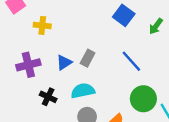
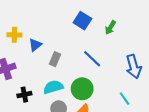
blue triangle: (64, 62) -> (35, 45), moved
black cross: (48, 97) -> (24, 95), turned -32
green circle: (143, 99) -> (82, 89), moved

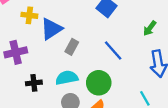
green arrow: (110, 28) -> (150, 28), moved
blue triangle: (35, 45) -> (51, 29), size x1.5

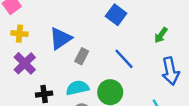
yellow cross: (29, 15) -> (19, 34), moved
purple cross: (16, 52) -> (25, 63), turned -30

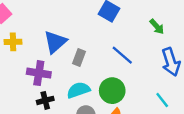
green arrow: (161, 35) -> (157, 27), turned -70
purple cross: (25, 63) -> (39, 73), moved, turned -30

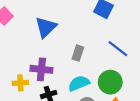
yellow cross: (13, 42) -> (20, 83), moved
blue triangle: (55, 42) -> (46, 27), moved

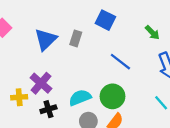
gray rectangle: (78, 53) -> (76, 38), moved
purple cross: (41, 69) -> (41, 83), turned 35

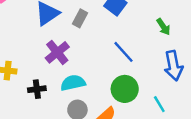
purple cross: (41, 83) -> (57, 52), moved
green circle: (112, 96) -> (125, 89), moved

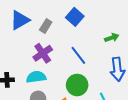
green arrow: (163, 27) -> (112, 38), turned -80
purple cross: (57, 52) -> (43, 53), moved

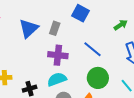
purple cross: (43, 53) -> (58, 55), turned -36

